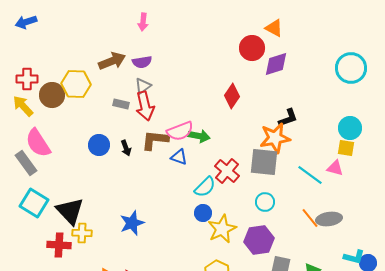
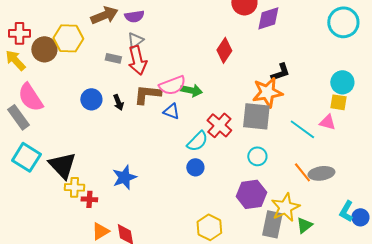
yellow star: (222, 229) -> (285, 207), moved
red cross: (59, 245) -> (89, 199), moved, size x0.7
cyan L-shape: (354, 257) -> (346, 211), turned 105

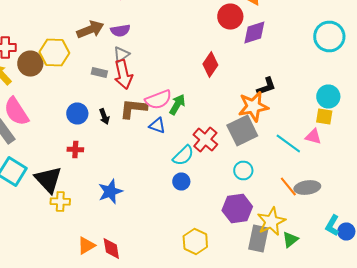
green arrow: (191, 90) -> (177, 104), turned -70
gray square: (256, 116) -> (242, 130), turned -32
red cross: (89, 199) -> (75, 150), moved

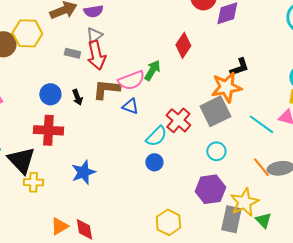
green arrow: (177, 104) -> (152, 70), moved
red cross: (75, 150) -> (48, 130), size x1.8
green triangle: (290, 240) -> (263, 220), turned -36

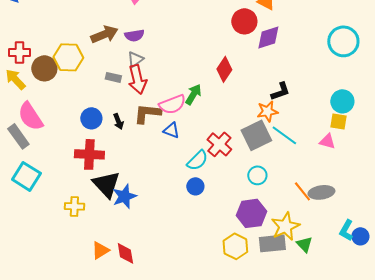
orange star: (226, 87) -> (267, 111), size x0.7
cyan line: (261, 124) -> (284, 135), moved
black triangle: (21, 160) -> (106, 184), moved
gray rectangle: (231, 219) -> (272, 243), turned 72
yellow hexagon: (168, 222) -> (235, 246), moved

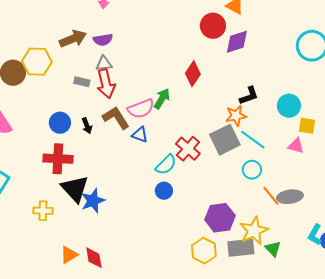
gray triangle: (135, 59) -> (104, 64), turned 30
cyan circle: (342, 101) -> (289, 106), moved
brown L-shape: (147, 113) -> (116, 118), turned 52
cyan circle: (257, 175) -> (252, 170), moved

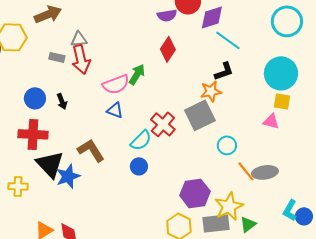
purple semicircle: (103, 40) -> (167, 15), moved
cyan circle: (289, 106) -> (281, 73), moved, size x1.4
brown L-shape: (116, 118) -> (91, 150), moved
cyan line: (253, 140) -> (228, 40), moved
green triangle: (273, 249) -> (248, 224), turned 36

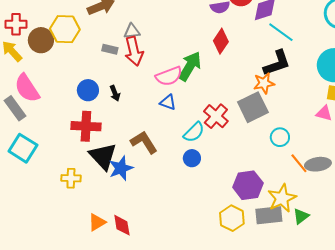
black L-shape: (224, 71) -> (277, 63), size x1.4
green arrow: (137, 74) -> (190, 66), size x1.4

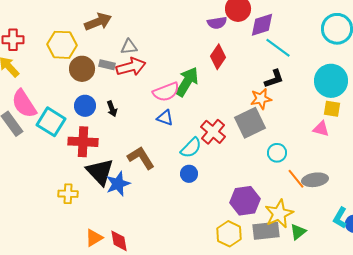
brown circle: (41, 40) -> (82, 69), moved
red arrow: (134, 51) -> (131, 67), turned -92
black L-shape: (277, 63) -> (274, 79), size x0.7
cyan square: (23, 148) -> (51, 122), moved

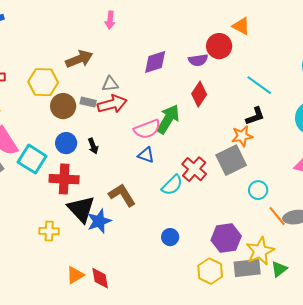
purple diamond: (262, 25) -> (155, 62), moved
blue circle: (189, 174) -> (170, 237), moved

